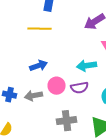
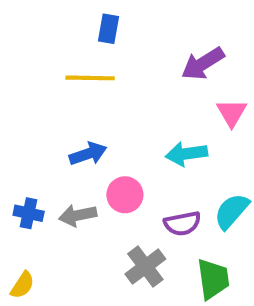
purple semicircle: (80, 88) -> (182, 223), moved
gray cross: (67, 121) -> (145, 267), turned -30

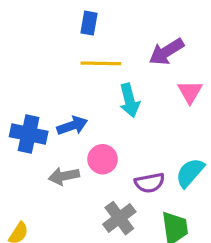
yellow line: (90, 78) -> (101, 63), moved
cyan arrow: (186, 154) -> (129, 100), moved, turned -96
blue cross: (29, 213) -> (29, 134), moved, size x1.5

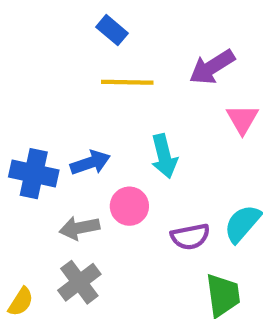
blue rectangle: (89, 23) -> (112, 30), turned -60
cyan arrow: (129, 100) -> (164, 156), moved
gray cross: (119, 218) -> (79, 282), moved

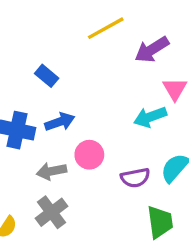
blue rectangle: (112, 30) -> (47, 76), moved
yellow line: (127, 82) -> (106, 28), moved, turned -30
cyan arrow: (164, 156) -> (150, 117), moved, turned 84

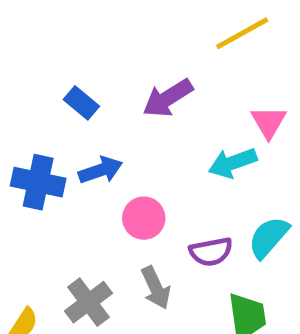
yellow line: (106, 28) -> (242, 33), moved
purple arrow: (152, 50) -> (168, 98), moved
gray arrow: (52, 171) -> (156, 288), moved, turned -104

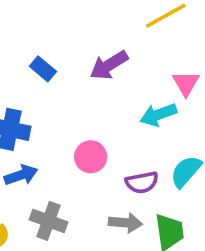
blue arrow: (101, 170) -> (21, 175), moved
gray arrow: (156, 288) -> (125, 223), moved, turned -60
gray cross: (89, 302) -> (48, 221), turned -33

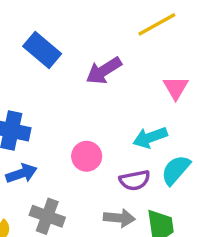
blue rectangle: (43, 69) -> (42, 50), moved, size x1.5
cyan arrow: (158, 115) -> (150, 137), moved

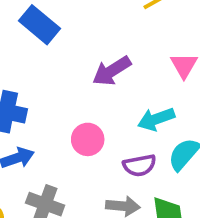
purple arrow: (104, 71) -> (112, 71), moved

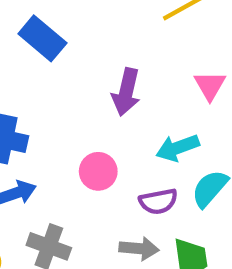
purple arrow: (112, 71) -> (126, 92), turned -45

